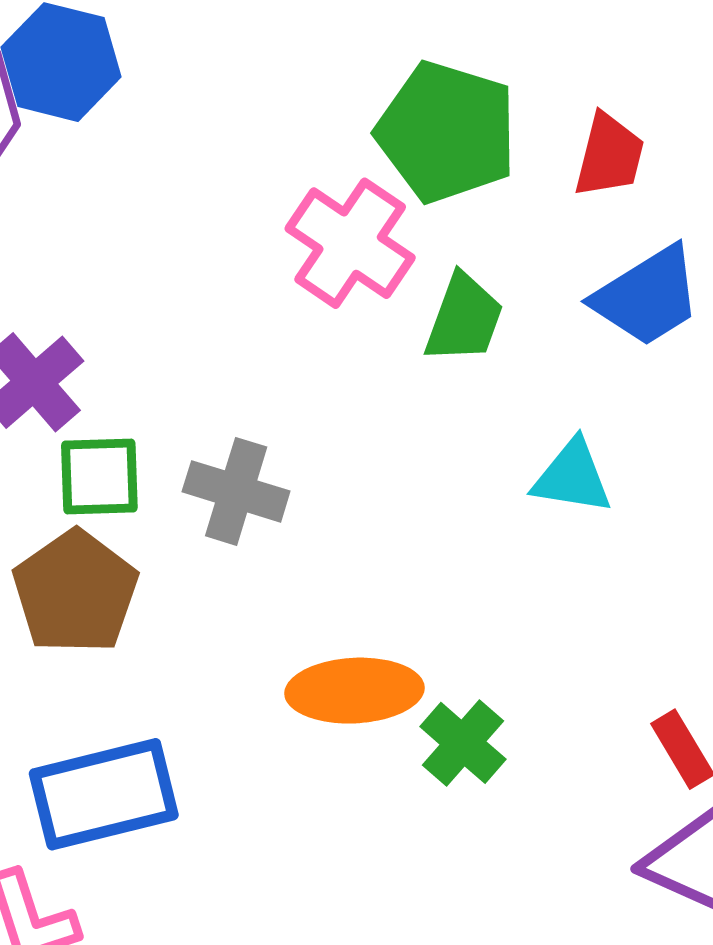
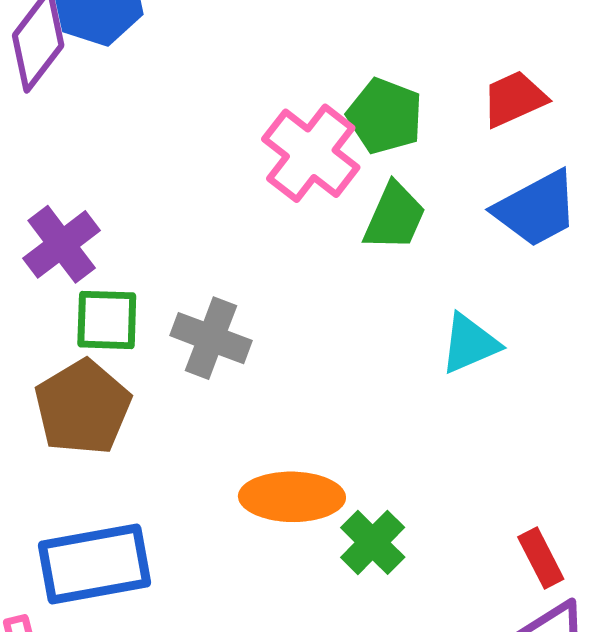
green pentagon: (447, 132) -> (385, 116), moved, size x0.7
red trapezoid: (609, 155) -> (514, 99), turned -132
cyan triangle: (572, 477) -> (470, 344), turned -36

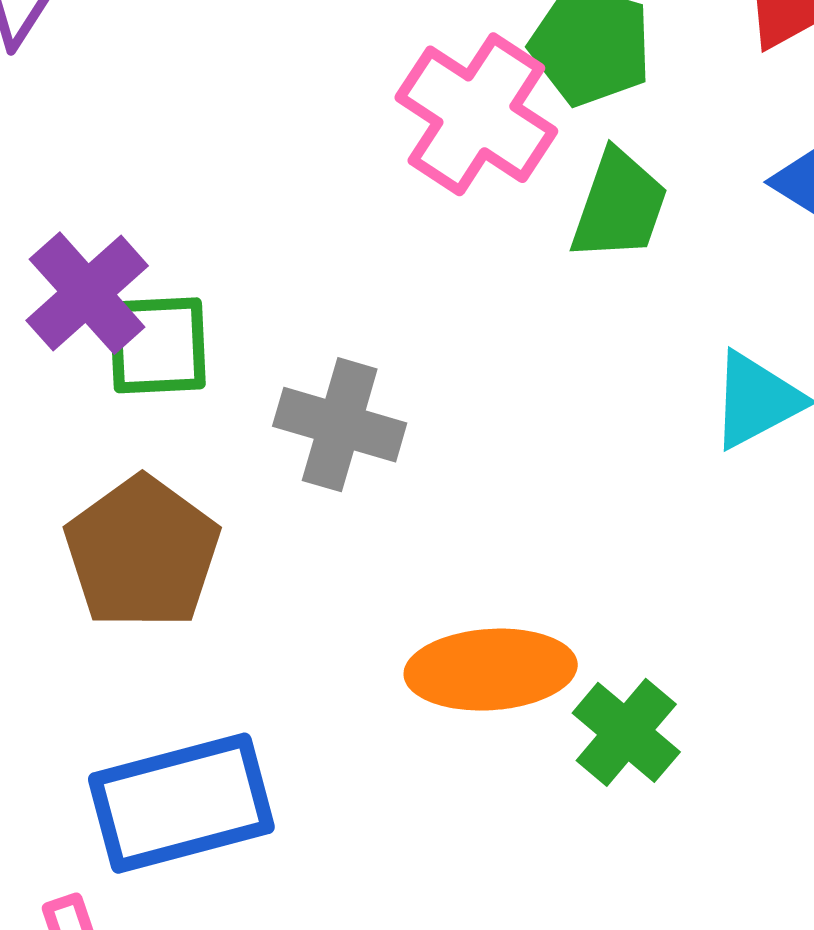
green square: (107, 320) -> (158, 345), moved

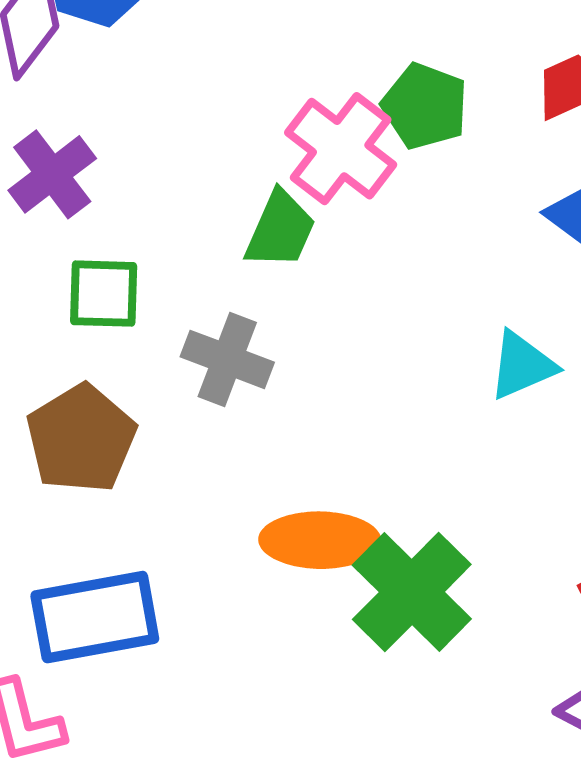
green trapezoid: (619, 206) -> (280, 230), moved
purple cross: (87, 293) -> (52, 174), moved
green cross: (626, 732) -> (412, 592), size x1.6

